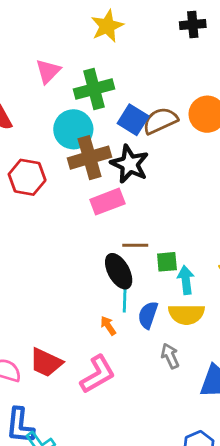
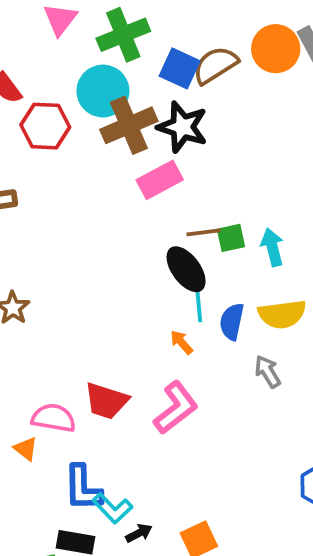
red hexagon: (27, 177) -> (45, 126), moved
green square: (167, 262) -> (231, 238), moved
cyan arrow: (186, 280) -> (272, 247), moved

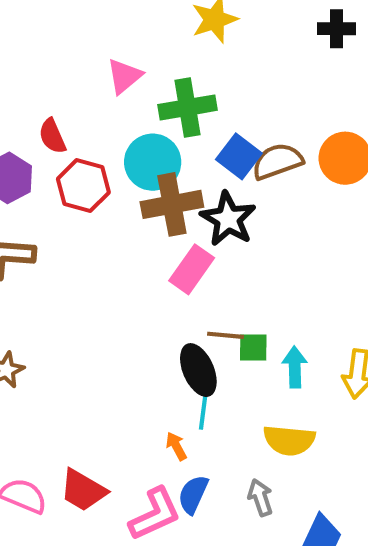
pink rectangle: (160, 180) -> (192, 269), turned -39
blue semicircle: (232, 322) -> (193, 494), moved

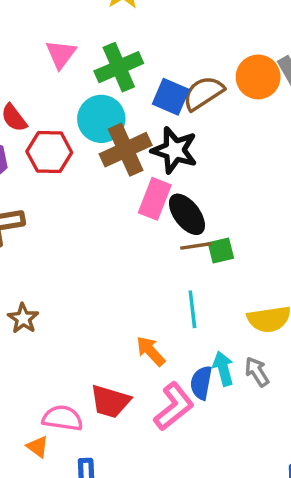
cyan arrow: (295, 367) -> (223, 369), moved
black ellipse: (198, 370) -> (187, 214), moved
orange arrow: (176, 446) -> (151, 351), moved, size x1.4

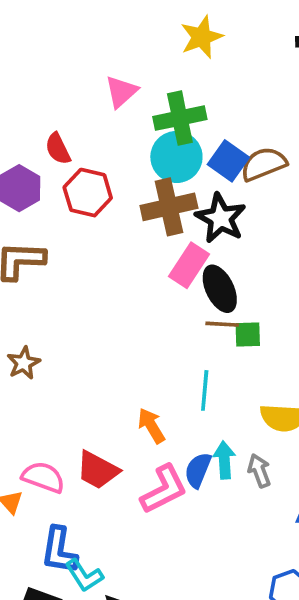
cyan circle: (101, 119) -> (176, 157), moved

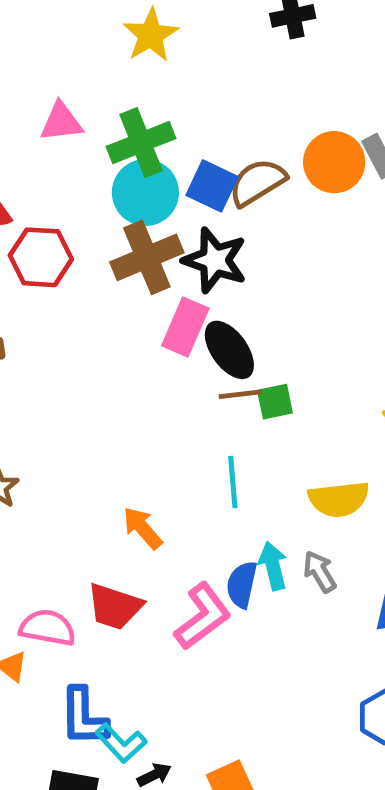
pink triangle: (121, 92) -> (61, 122), turned 45
orange arrow: (151, 426) -> (143, 528), moved

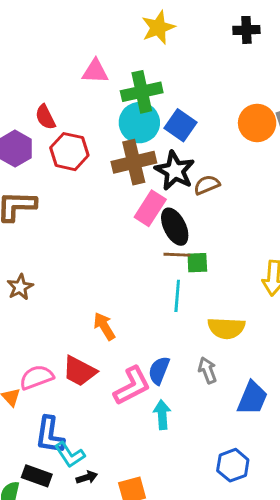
brown semicircle: (257, 182) -> (207, 185), moved, size x0.7
cyan line: (233, 482) -> (177, 296), moved
cyan arrow: (273, 566) -> (162, 415), moved
pink semicircle: (48, 628) -> (37, 377), turned -40

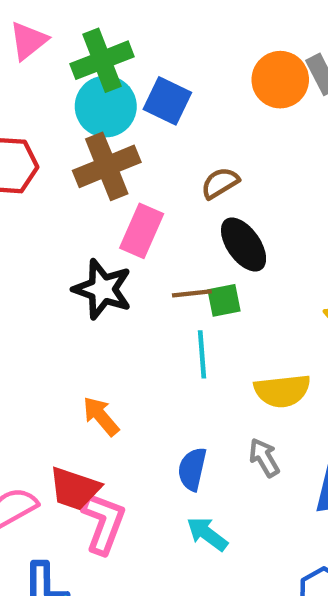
pink triangle: (95, 71) -> (28, 41), turned -32
black star: (175, 171) -> (102, 289), moved
black ellipse: (175, 227) -> (244, 245), moved
pink L-shape: (132, 386) -> (103, 523), moved, turned -33
cyan arrow: (162, 415) -> (207, 534), turned -40

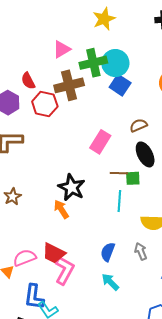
cyan circle: (106, 106) -> (115, 63), moved
brown cross: (107, 166) -> (69, 85), moved
black star: (102, 289) -> (72, 187), moved
orange arrow: (101, 416) -> (61, 209), moved

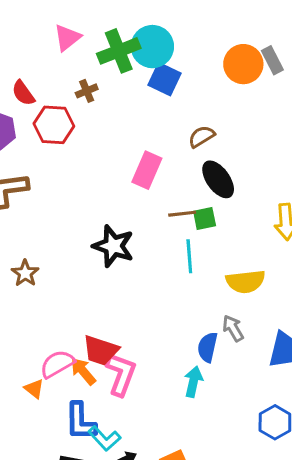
brown cross: (69, 85) -> (87, 91), size x0.5
orange arrow: (61, 209) -> (83, 371), moved
blue semicircle: (108, 252) -> (208, 347), moved
cyan arrow: (110, 282) -> (193, 382), turned 66

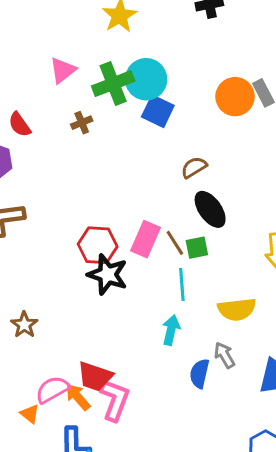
red hexagon: (54, 125) -> (98, 245), moved
pink rectangle: (147, 170) -> (146, 239), moved
brown line: (182, 214) -> (175, 243), turned 64
brown star: (25, 273) -> (24, 325), moved
cyan arrow: (193, 382) -> (171, 330), moved

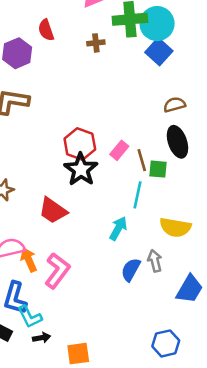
pink rectangle: (146, 239) -> (119, 150), size x0.7
red trapezoid: (95, 376) -> (53, 211), moved

